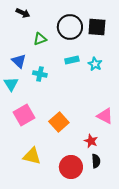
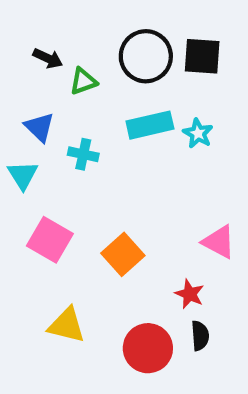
black arrow: (23, 13) -> (48, 58), moved
cyan rectangle: (72, 60) -> (150, 125), size x1.5
pink square: (24, 115) -> (50, 240), turned -30

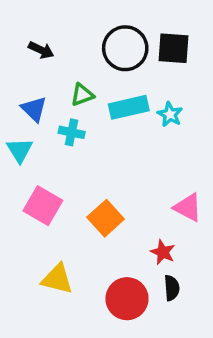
green triangle: (83, 81) -> (82, 95), moved

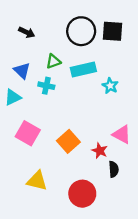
cyan star: (170, 114) -> (110, 86), moved
cyan triangle: (20, 150) -> (13, 97), turned 36
red star: (163, 252) -> (100, 151), moved
black semicircle: (172, 288) -> (114, 169), moved

